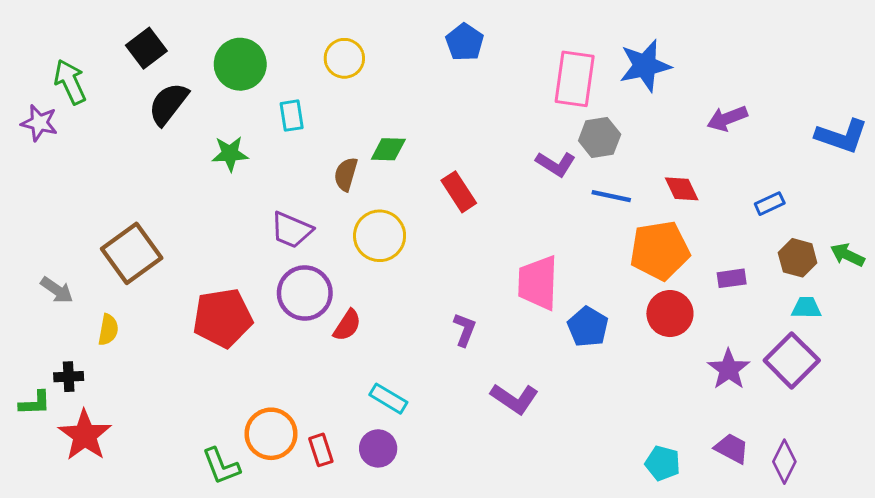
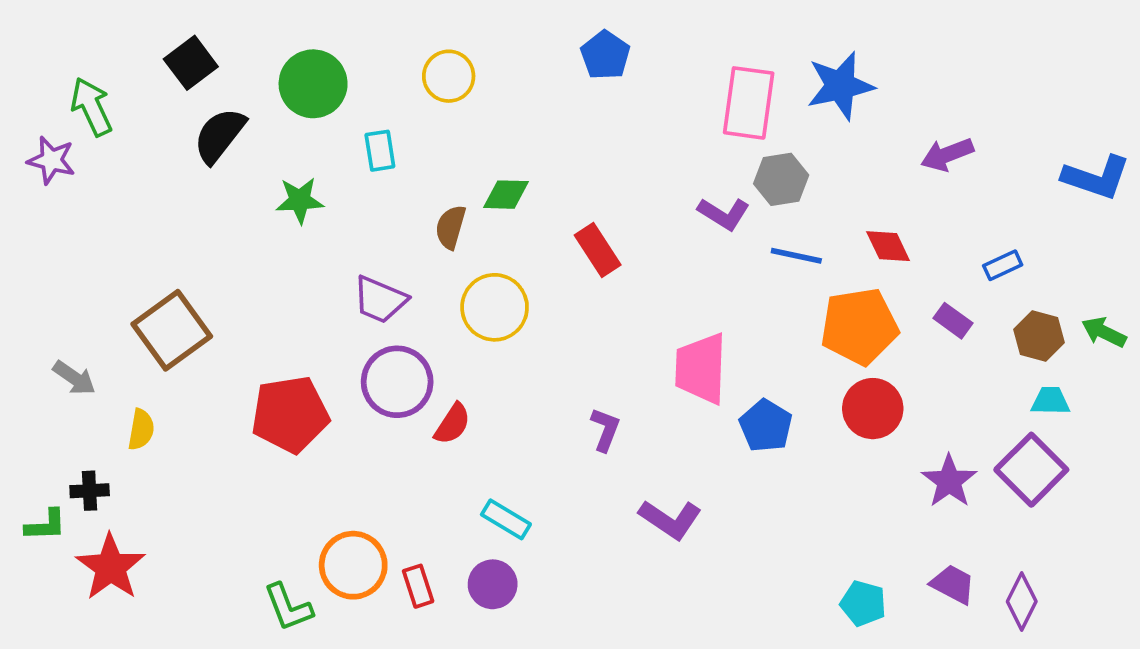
purple rectangle: (732, 278) -> (953, 321), moved, turned 44

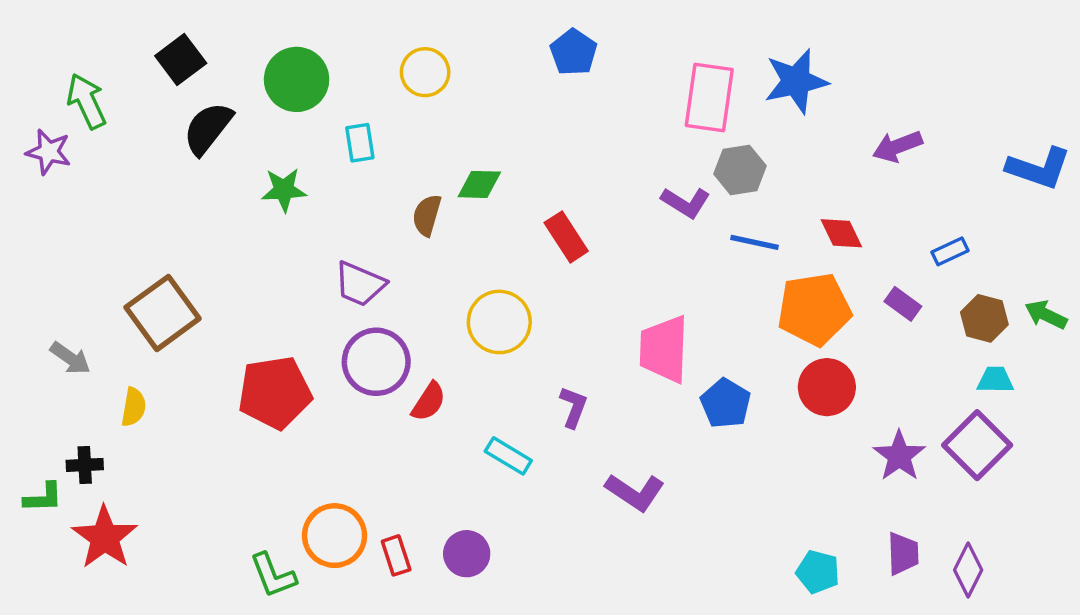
yellow circle: (495, 307) -> (499, 322), moved
cyan rectangle: (506, 519) -> (508, 456), moved
purple trapezoid: (953, 584) -> (903, 554), turned 60

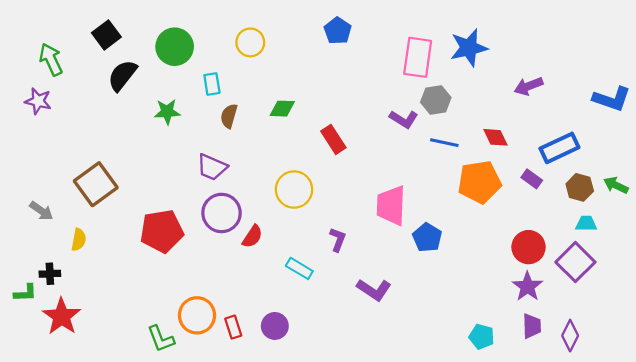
purple star: (49, 152) -> (38, 101), moved
brown semicircle: (427, 215) -> (229, 116), moved
blue rectangle: (950, 251) -> (559, 148), size x1.8
red circle: (827, 387) -> (529, 247), moved
purple star: (899, 456) -> (527, 287), moved

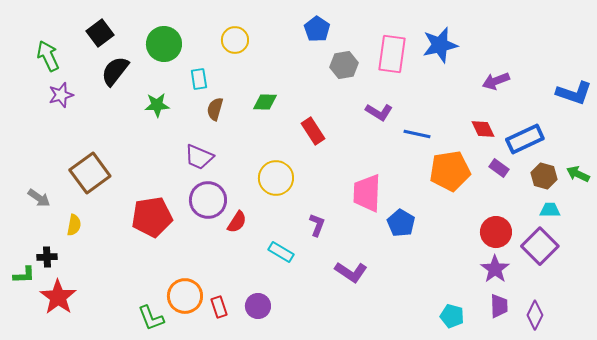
gray hexagon: (436, 100) -> (344, 65), moved
purple star: (38, 101) -> (61, 95), moved, turned -30
red diamond: (495, 137) -> (483, 129), moved

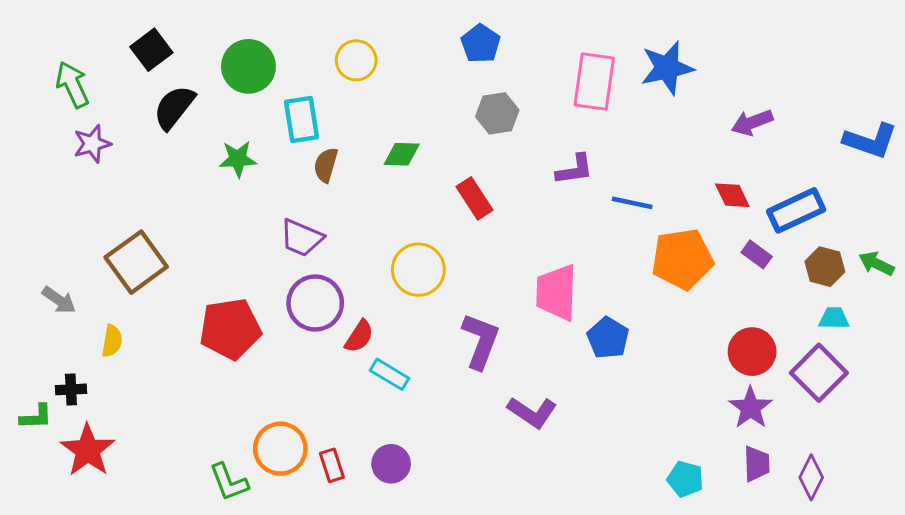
gray hexagon: (344, 65) -> (497, 113), moved
cyan rectangle: (199, 79) -> (302, 119), size x1.4
purple L-shape: (379, 112) -> (575, 170), turned -40
purple L-shape: (317, 225) -> (481, 341), size x1.6
cyan rectangle: (281, 252) -> (390, 374), moved

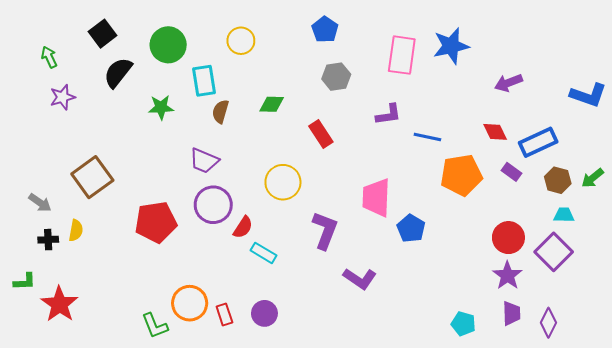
green arrow: (73, 85) -> (49, 57), size x0.7
green arrow: (876, 264) -> (593, 178), turned -65
black cross: (71, 389) -> (48, 240), moved

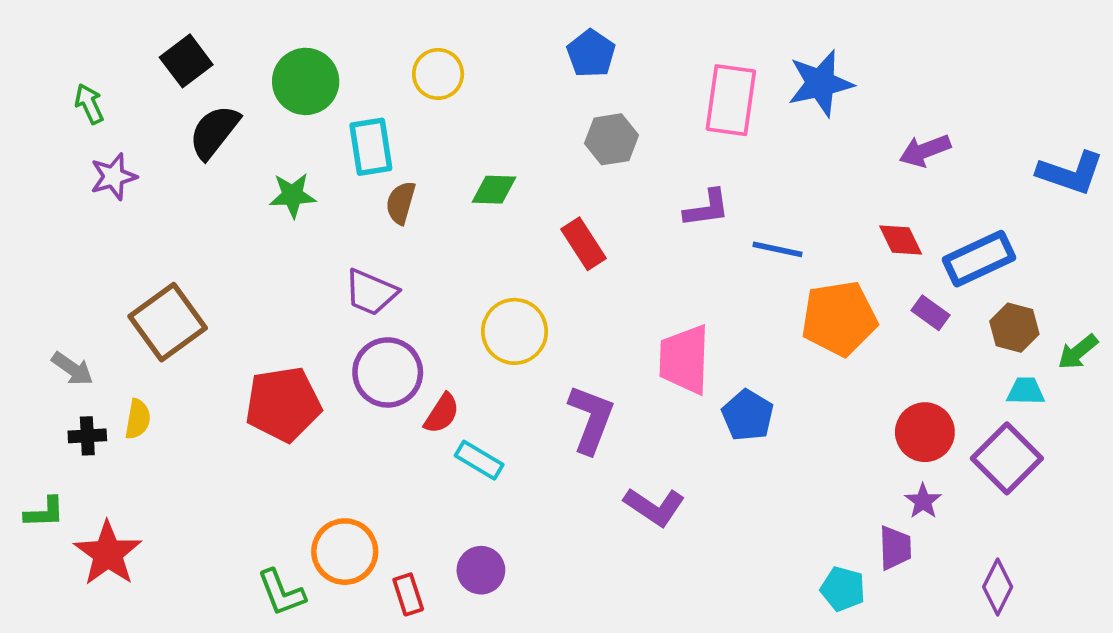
green arrow: (593, 178) -> (1078, 352), moved
purple star: (507, 275) -> (923, 501), size x0.7
purple trapezoid: (512, 313) -> (895, 548), moved
red rectangle: (224, 314) -> (408, 594), moved

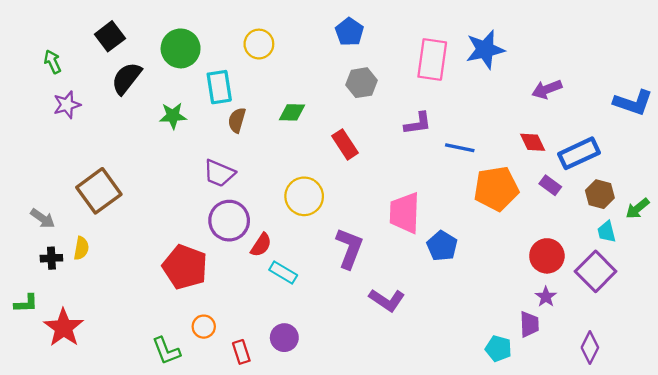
cyan trapezoid: (1026, 391) -> (607, 232), turned -105
red pentagon: (283, 404) -> (185, 267), moved, turned 30
orange circle: (345, 552) -> (204, 327), size x0.6

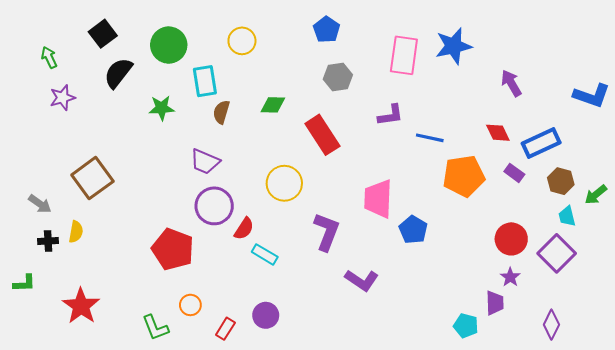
purple arrow: (547, 89) -> (511, 83), turned 80
red rectangle: (345, 144) -> (322, 135), size x1.4
red star: (64, 328) -> (81, 306), moved
red rectangle: (241, 352) -> (225, 329), turned 50

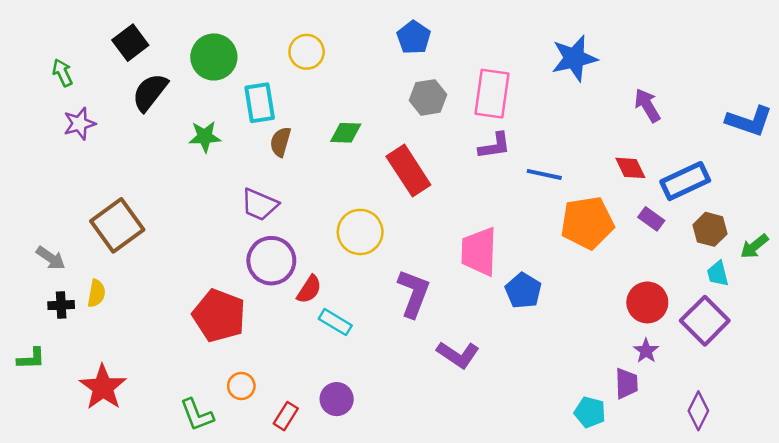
pink rectangle: (404, 55) -> (492, 94), moved

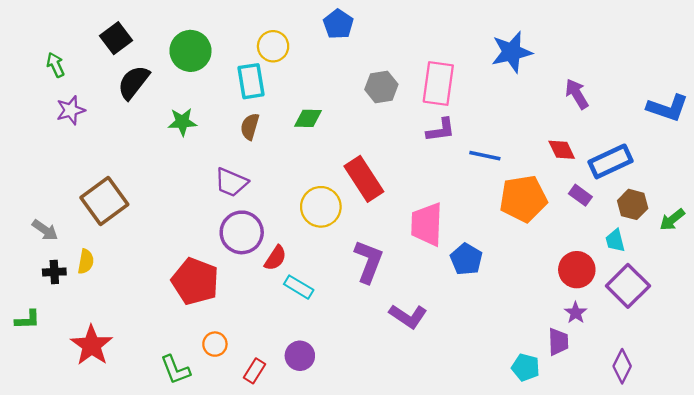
blue pentagon: (414, 37) -> (338, 24), moved
cyan rectangle: (260, 103) -> (251, 81), moved
red rectangle: (408, 171) -> (364, 179), moved
cyan trapezoid: (718, 274) -> (615, 241), moved

